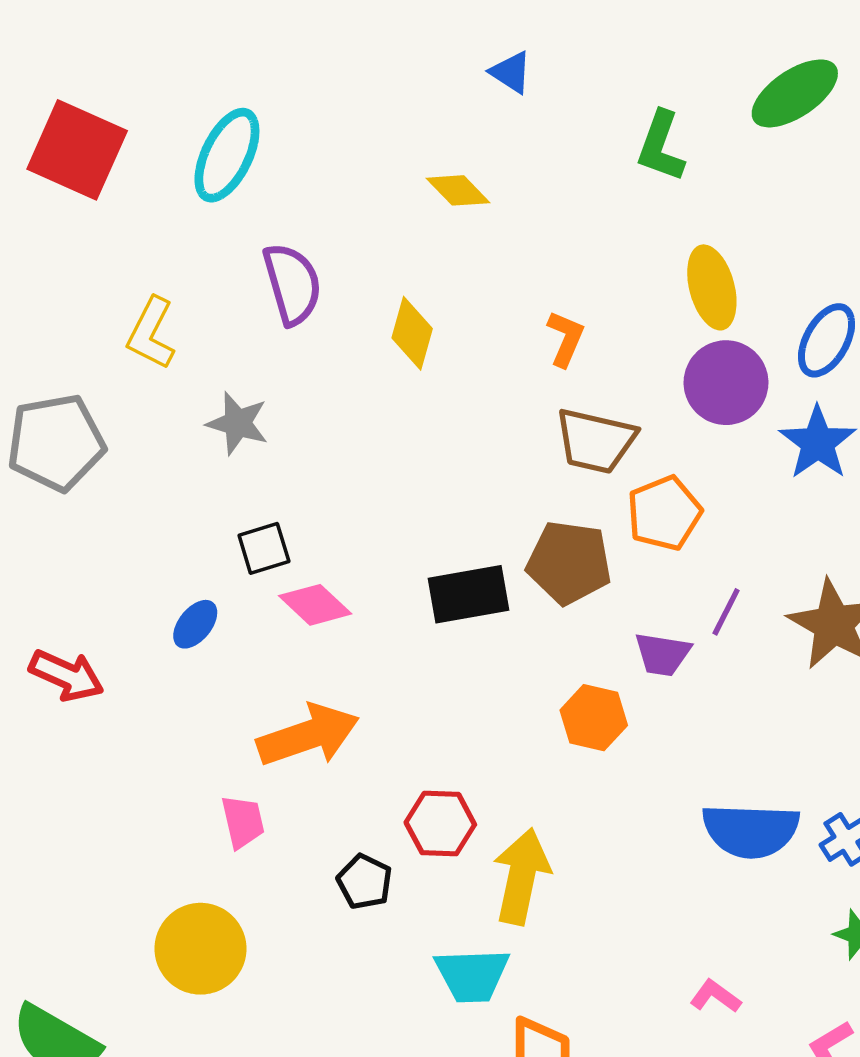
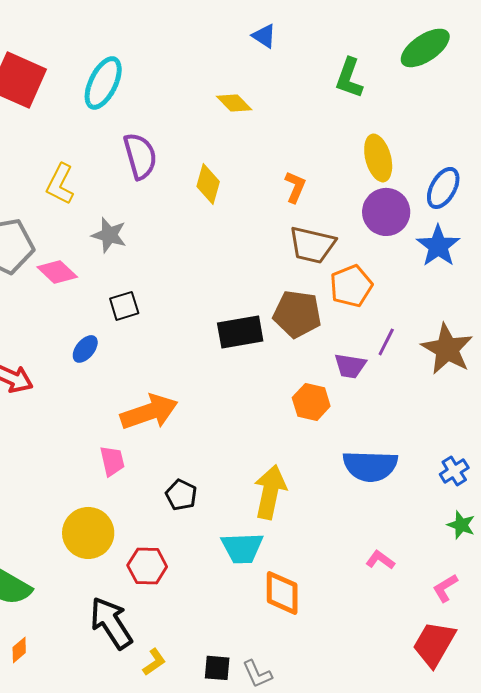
pink diamond: (315, 605) -> (57, 272), moved
red hexagon: (440, 823) -> (147, 566), moved
blue semicircle: (751, 831) -> (370, 466), moved

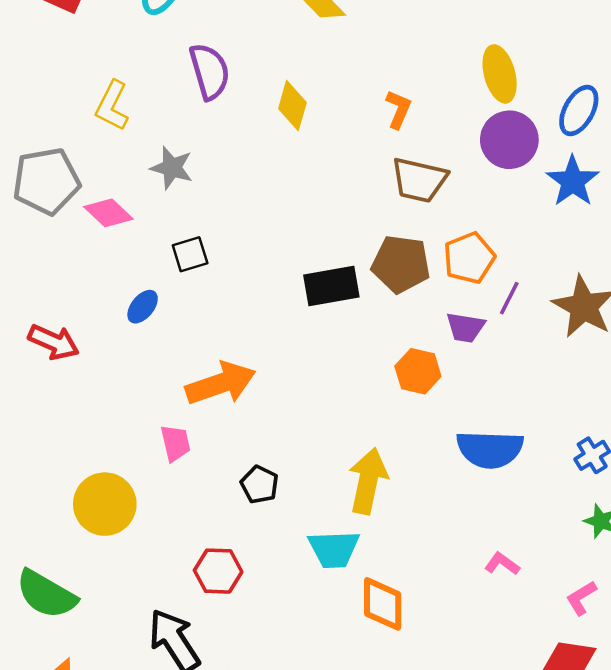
orange pentagon: (351, 286) -> (469, 258), moved
yellow circle: (88, 533) -> (105, 504), moved

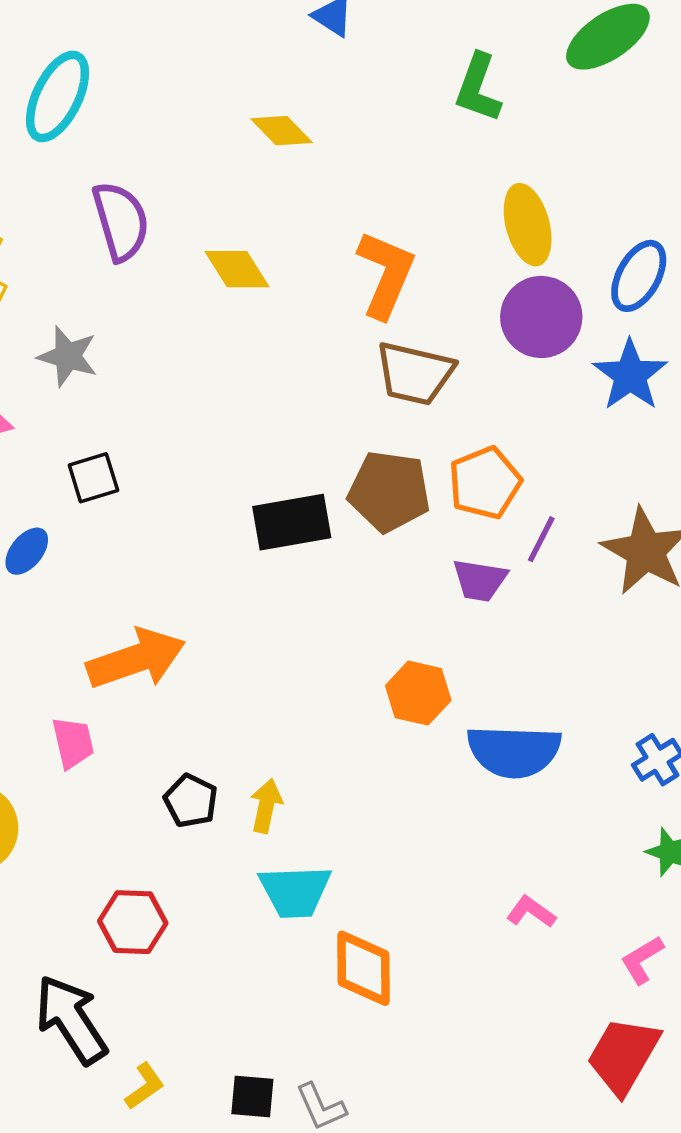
yellow diamond: (292, 106) -> (237, 269), turned -48
orange L-shape: (398, 109) -> (386, 274), size x1.6
orange hexagon: (418, 371) -> (418, 693), moved
yellow arrow: (368, 481) -> (266, 806), moved, size x0.6

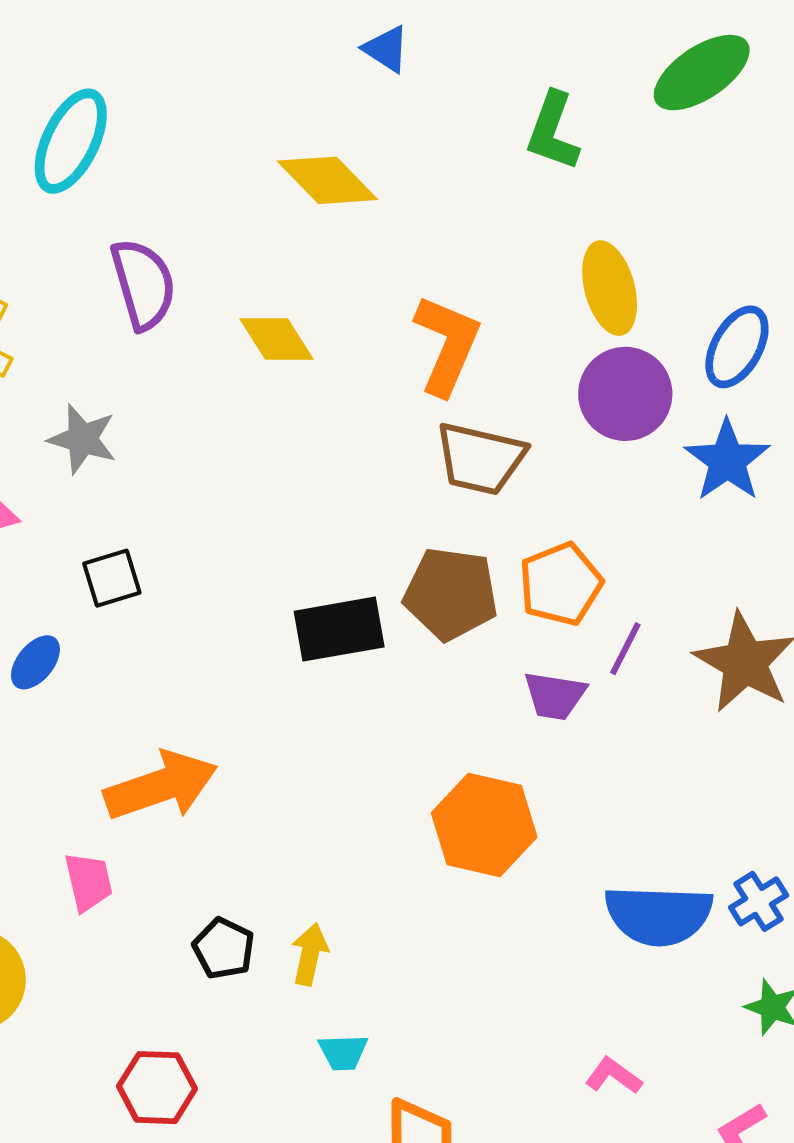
yellow diamond: (281, 131) -> (327, 180), size x1.4
orange hexagon: (418, 693) -> (484, 825), size x1.4
blue semicircle: (514, 751) -> (659, 915), moved
cyan trapezoid: (295, 891) -> (343, 1052), size x0.6

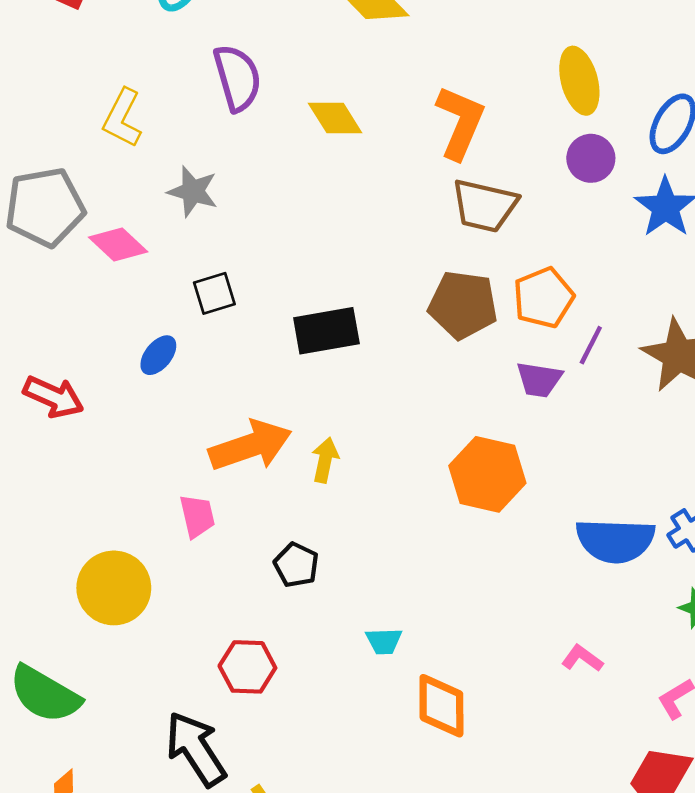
purple circle: (625, 394) -> (591, 158), size x0.7
black rectangle: (339, 629) -> (326, 331), moved
yellow arrow: (310, 954) -> (325, 460), moved

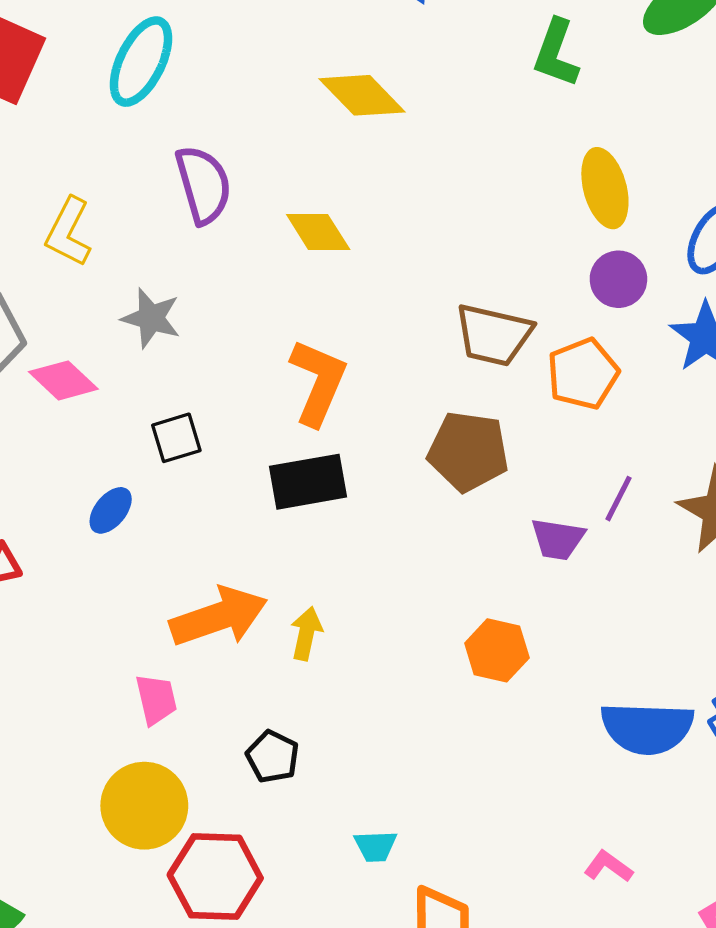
orange L-shape: (460, 122) -> (318, 382), moved
orange pentagon: (543, 298) -> (583, 374), moved
orange hexagon: (487, 474) -> (497, 650), size x0.7
yellow circle: (114, 588) -> (144, 806), moved
red hexagon: (247, 667) -> (215, 877), size x1.4

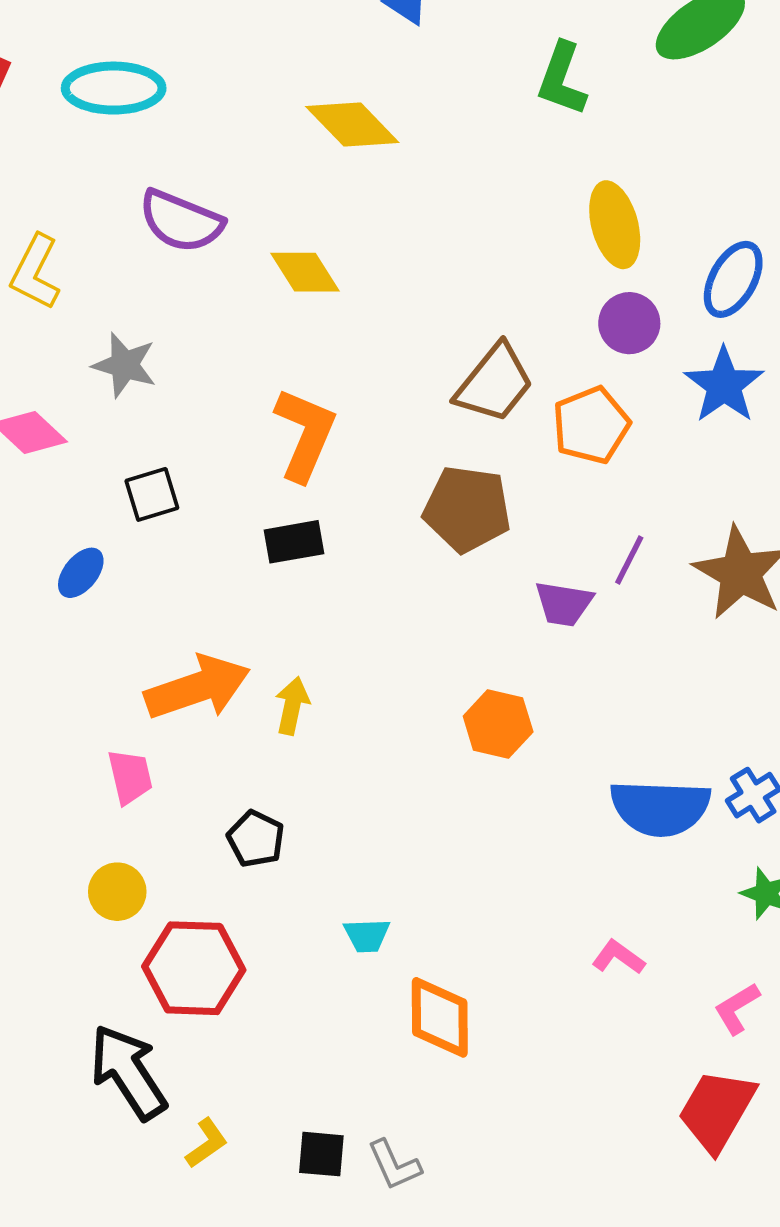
cyan ellipse: (141, 62) -> (114, 88), turned 64
purple semicircle: (203, 185) -> (181, 221), turned 128
brown trapezoid: (494, 335) -> (494, 383), turned -64
black rectangle: (308, 482) -> (294, 542), size x0.7
yellow circle: (144, 806) -> (117, 892), size x0.6

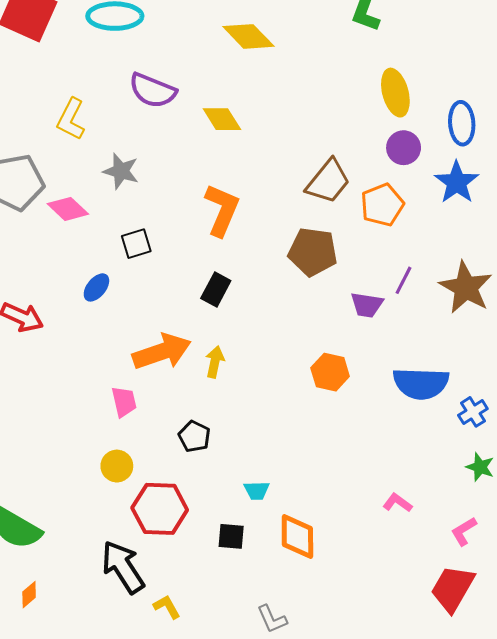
blue ellipse: (733, 279) -> (462, 123), turned -33
black rectangle: (294, 542) -> (216, 290), moved, turned -52
blue semicircle: (660, 808) -> (421, 383), moved
yellow L-shape: (207, 1143) -> (167, 607), turned -84
black square: (321, 1154) -> (231, 536), moved

